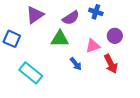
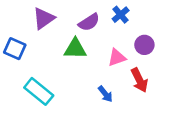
blue cross: (96, 12) -> (121, 15), turned 32
blue arrow: (76, 64) -> (105, 94), moved

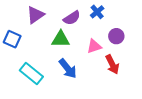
blue arrow: (105, 94) -> (68, 69), moved, size x1.5

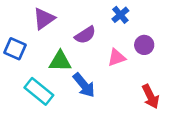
purple semicircle: (72, 18) -> (85, 35), moved
green triangle: (61, 39) -> (60, 61), moved
red arrow: (112, 64) -> (150, 96), moved

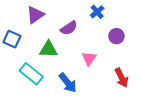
pink triangle: (117, 57) -> (89, 58), moved, turned -35
blue arrow: (84, 85) -> (68, 83), moved

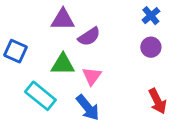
blue cross: (97, 12) -> (151, 16), moved
purple triangle: (35, 15) -> (63, 20), moved, turned 36
pink triangle: (89, 58) -> (92, 76), moved

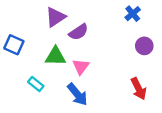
purple triangle: (63, 20) -> (55, 17), turned -35
purple circle: (151, 47) -> (144, 46), moved
cyan rectangle: (40, 96) -> (36, 84), size x0.6

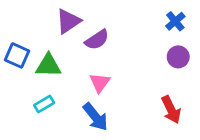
blue cross: (133, 14) -> (175, 21), moved
green triangle: (55, 56) -> (48, 65), moved
cyan rectangle: (36, 84) -> (44, 104), turned -70

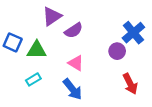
blue cross: (175, 21) -> (133, 33), moved, size x1.5
purple circle: (178, 57) -> (117, 51), moved
pink triangle: (100, 83) -> (76, 63), turned -35

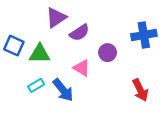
blue cross: (133, 33) -> (144, 35), turned 30
purple circle: (117, 51) -> (108, 53), moved
blue arrow: (73, 89) -> (63, 90), moved

